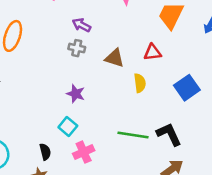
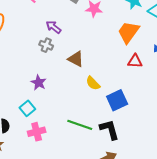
red triangle: (153, 52) -> (135, 61), moved
yellow semicircle: (140, 83) -> (93, 83), turned 133
blue square: (187, 88) -> (117, 100), moved

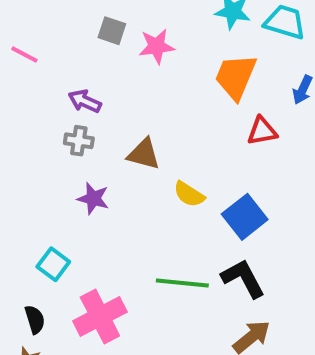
purple star: (39, 83) -> (93, 198), moved
cyan square: (27, 108) -> (53, 264), moved
pink cross: (37, 132) -> (100, 316), size x1.4

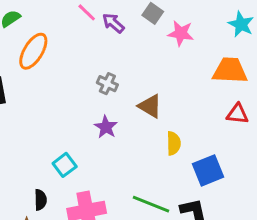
orange trapezoid: (236, 77) -> (230, 70), turned 54
purple arrow: (85, 101) -> (113, 23), moved
yellow semicircle: (189, 194) -> (174, 143), turned -140

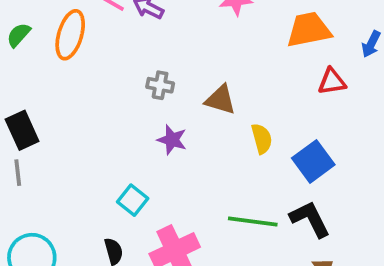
orange ellipse: (33, 51) -> (70, 35), moved

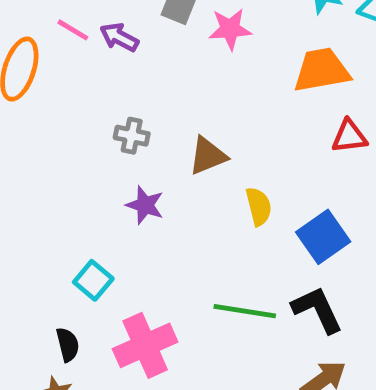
brown triangle: (220, 100) -> (208, 156), turned -40

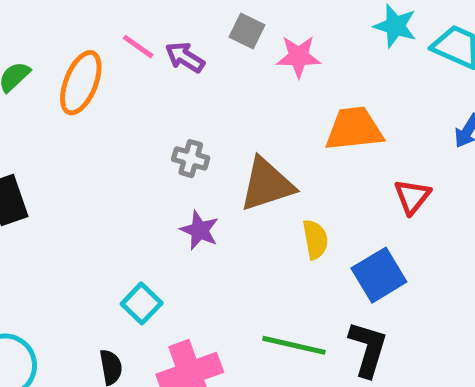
orange trapezoid: (322, 70) -> (354, 129), moved
red triangle: (349, 136) -> (412, 197), moved, turned -48
brown triangle: (208, 156) -> (267, 184), size x1.4
black L-shape: (317, 310) -> (368, 349), turned 38

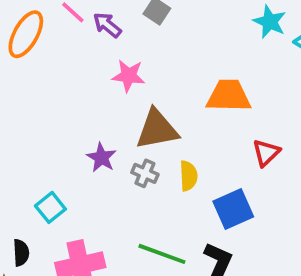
pink star: (298, 57) -> (129, 76), moved
gray cross: (191, 159) -> (145, 173), moved

